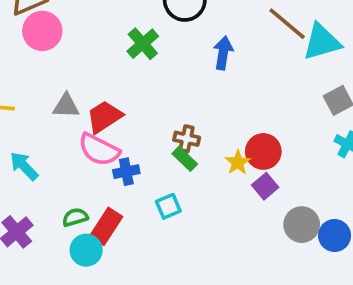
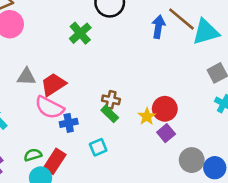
blue arrow: (223, 53) -> (158, 27), moved

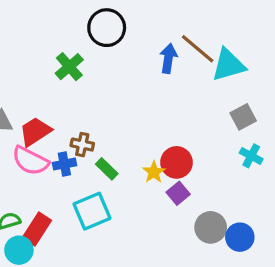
brown cross: (111, 100) -> (82, 145), moved
blue cross: (69, 123) -> (64, 164), moved
cyan square: (98, 147) -> (92, 211), size x1.6

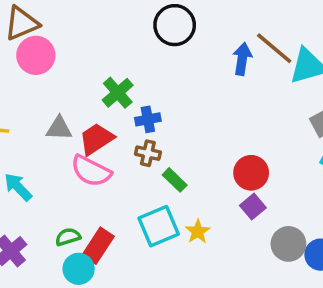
green cross: (69, 67) -> (118, 93), moved
blue cross: (64, 164) -> (148, 119), moved
yellow star: (154, 172) -> (198, 231), moved

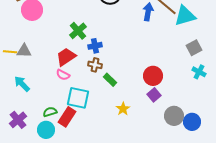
gray triangle: (59, 128) -> (24, 51), moved
pink semicircle: (91, 171) -> (63, 75), size x0.6
cyan square: (159, 226) -> (78, 98), moved, turned 35
cyan circle: (79, 269) -> (46, 130), moved

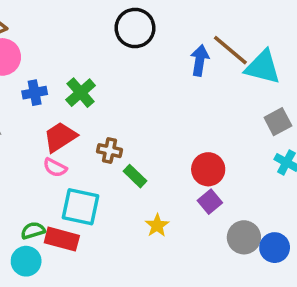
cyan triangle: (185, 16) -> (263, 67), turned 30
blue cross: (95, 46) -> (35, 93), moved
red rectangle: (67, 117) -> (62, 239), turned 72

